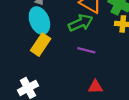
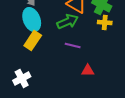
red triangle: (95, 87) -> (88, 71), moved

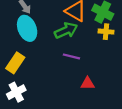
yellow rectangle: (33, 41) -> (15, 63), moved

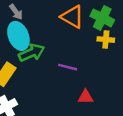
green arrow: (66, 30) -> (32, 53), moved

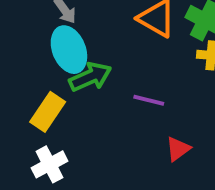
red triangle: (85, 97) -> (178, 149), turned -35

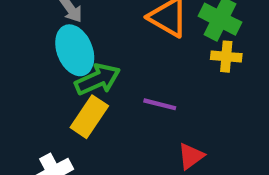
yellow rectangle: (48, 112) -> (89, 117), moved

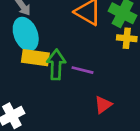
green arrow: (98, 79) -> (56, 65), moved, turned -64
yellow rectangle: (89, 117) -> (35, 58), moved, turned 64

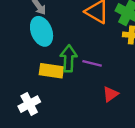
yellow rectangle: (35, 58) -> (51, 71), moved

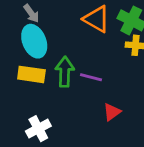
yellow rectangle: (51, 71) -> (31, 74), moved
white cross: (29, 104) -> (38, 129), moved

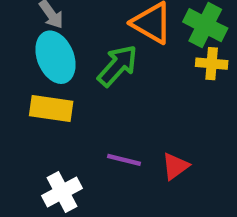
green arrow: (65, 72) -> (118, 66), moved, turned 40
purple line: (91, 77) -> (124, 160), moved

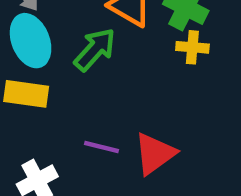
red triangle: (175, 166) -> (155, 154), size x1.5

